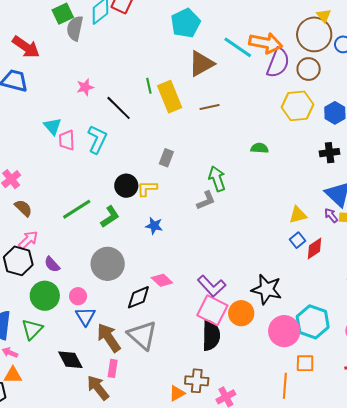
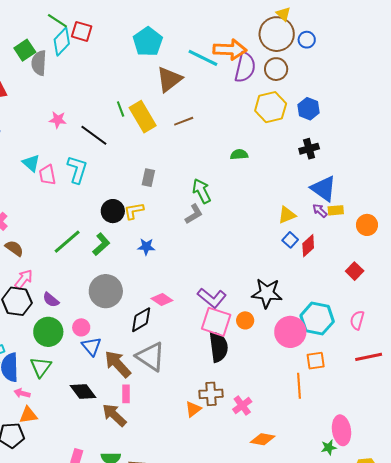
pink star: (85, 87) -> (58, 120), turned 30
orange circle: (241, 313) -> (245, 320), size x0.7

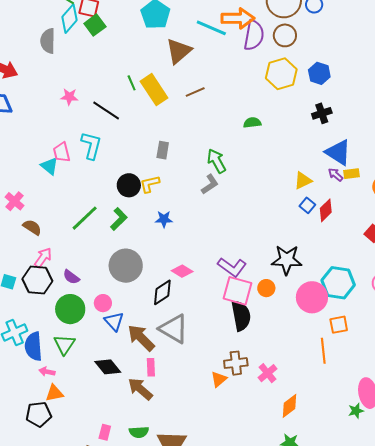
green square: (25, 50) -> (95, 25), moved
cyan triangle: (31, 163) -> (49, 166), moved
orange diamond: (263, 439) -> (290, 406), turned -45

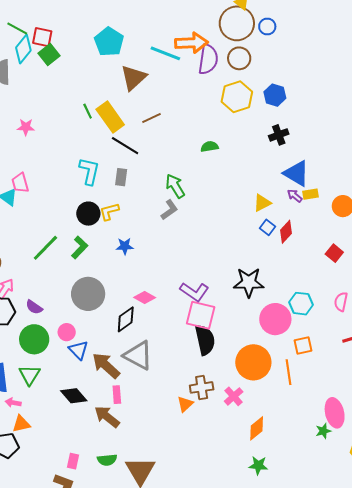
black line: (106, 111) -> (125, 146), moved
cyan L-shape: (91, 145) -> (89, 171), moved
cyan hexagon: (338, 283) -> (301, 304), size x0.7
orange circle: (266, 288) -> (253, 362), moved, size x2.0

